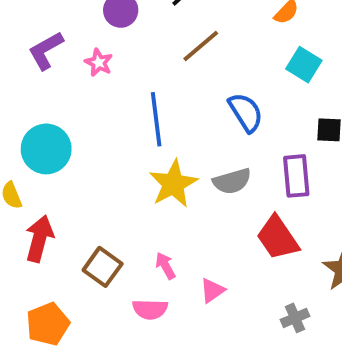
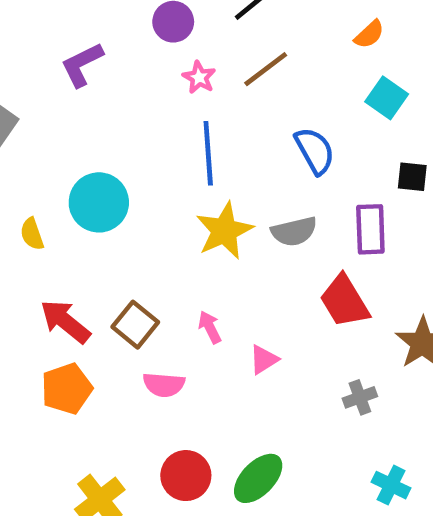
pink star: (99, 63) -> (199, 77), moved
cyan circle: (46, 149) -> (99, 202), moved
red arrow: (39, 239) -> (65, 321), moved, turned -69
pink semicircle: (150, 309) -> (164, 385), moved

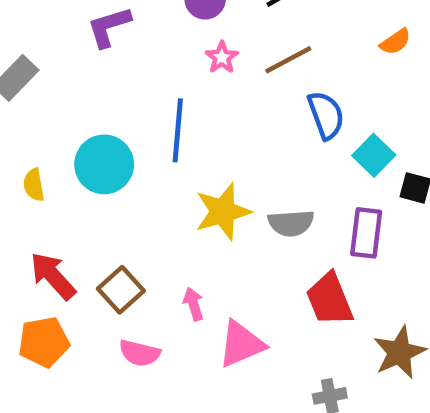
cyan square: (387, 98) -> (374, 155), moved
blue semicircle: (315, 151) -> (326, 115), moved
blue line: (208, 153) -> (178, 130), moved
pink triangle: (264, 360) -> (241, 344), size x1.6

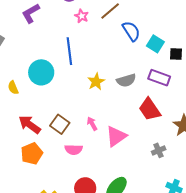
yellow star: (223, 212) -> (96, 82), size x0.7
purple rectangle: (366, 233) -> (159, 78), turned -65

